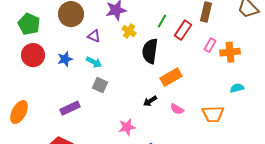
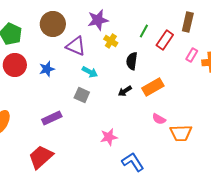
purple triangle: (94, 36) -> (76, 46), size x1.5
black semicircle: (150, 51) -> (132, 61), size x0.7
cyan arrow: (94, 62) -> (90, 72), moved
black arrow: (150, 101) -> (125, 91), moved
orange trapezoid: (213, 114) -> (181, 133), moved

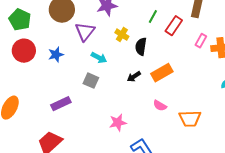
yellow cross: (111, 41) -> (122, 35), moved
purple triangle: (76, 46) -> (85, 32), turned 45
pink semicircle: (159, 119) -> (160, 106), moved

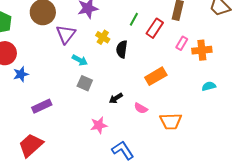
blue star: (56, 55) -> (21, 74), moved
orange rectangle: (162, 73) -> (156, 76), moved
black arrow: (134, 77) -> (116, 98), moved
gray square: (91, 81) -> (85, 83), moved

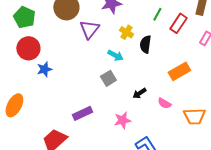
cyan arrow: (80, 60) -> (115, 55), moved
gray square: (85, 83) -> (108, 78), turned 35
purple rectangle: (42, 106) -> (82, 113), moved

